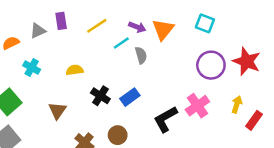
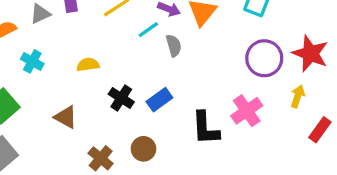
yellow arrow: (237, 104) -> (298, 96), moved
brown triangle: (57, 111) -> (66, 117), turned -36
black L-shape: (166, 119) -> (205, 128), turned -64

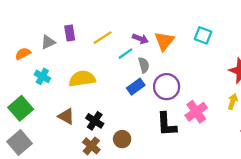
purple circle: (264, 58) -> (167, 87), moved
yellow semicircle: (88, 65) -> (82, 79), size x1.6
black cross: (121, 98) -> (95, 121), moved
blue rectangle: (159, 100) -> (136, 87), moved

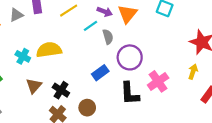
cyan cross: (42, 76) -> (23, 56), moved
blue rectangle: (136, 87) -> (100, 73), moved
brown triangle: (66, 116) -> (34, 86), turned 42

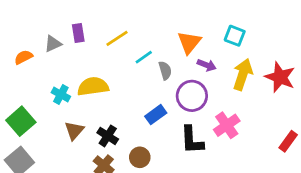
purple arrow: (105, 12) -> (207, 65), moved
yellow arrow: (193, 72) -> (243, 74), moved, size x1.6

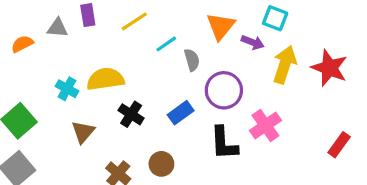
gray triangle: (53, 44) -> (57, 28), turned 30
purple arrow: (207, 65) -> (253, 42), moved
black cross: (108, 136) -> (131, 114), moved

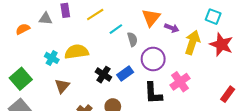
cyan square: (275, 18) -> (213, 17), moved
black cross: (131, 114) -> (103, 75), moved

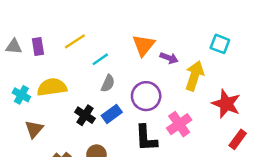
purple rectangle: (65, 10) -> (38, 46), moved
gray semicircle: (132, 39) -> (108, 83), moved, turned 40
red star: (221, 45) -> (226, 104), moved

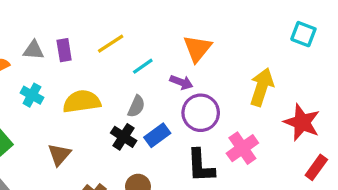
cyan square: (220, 44) -> (303, 34), moved
purple arrow: (169, 58) -> (181, 82), moved
gray semicircle: (108, 83) -> (136, 106), moved
cyan cross: (21, 95) -> (32, 95), moved

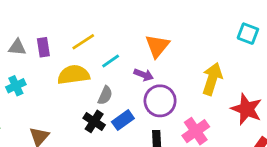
cyan cross: (32, 95) -> (16, 86), turned 36
yellow semicircle: (82, 102) -> (74, 75), moved

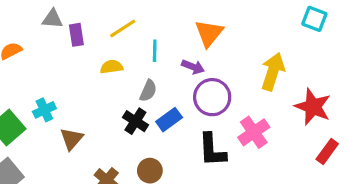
gray triangle: (17, 47) -> (52, 19), moved
cyan line: (111, 61) -> (155, 51), turned -54
yellow semicircle: (74, 75) -> (112, 67), size x0.6
cyan cross: (16, 86) -> (44, 110), moved

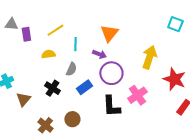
black cross: (135, 121) -> (52, 88), moved

